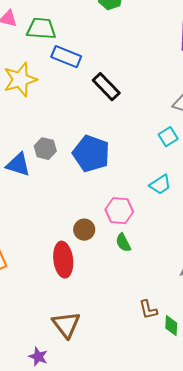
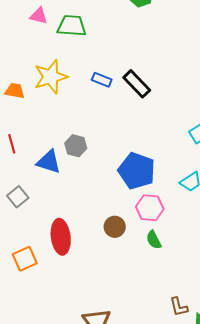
blue rectangle: (66, 57) -> (102, 80), moved, size x0.7
blue pentagon: (91, 154) -> (137, 171), moved
red ellipse: (63, 260) -> (61, 237), moved

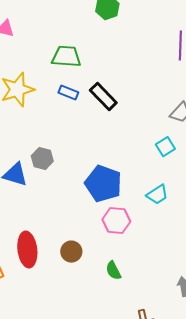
green trapezoid: (72, 26) -> (66, 57), moved
brown circle: (115, 227) -> (71, 252), moved
green semicircle: (154, 240) -> (113, 271), moved

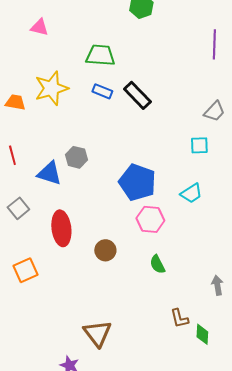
cyan square: (165, 147) -> (199, 145), turned 30
red ellipse: (27, 250) -> (61, 228), moved
green semicircle: (113, 271) -> (157, 264), moved

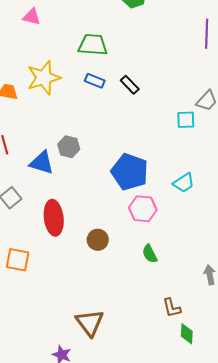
black rectangle: (137, 95) -> (130, 85), size x0.7
cyan square: (199, 145) -> (186, 120), moved
orange square: (25, 270) -> (18, 260), turned 35
green diamond: (202, 334) -> (187, 334), moved

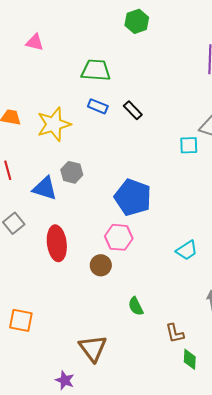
yellow star: (44, 78) -> (54, 124), moved
cyan trapezoid: (184, 183) -> (187, 250), moved
pink hexagon: (143, 209) -> (119, 237), moved
green semicircle: (150, 254) -> (136, 306), moved
orange square: (18, 260) -> (21, 320), moved

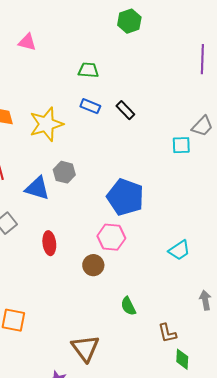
green trapezoid: (96, 70) -> (88, 70), size x0.7
red ellipse: (57, 243) -> (49, 243), size x0.7

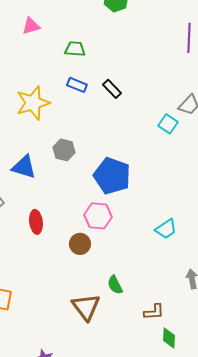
pink triangle: (27, 42) -> (31, 26), moved, turned -30
cyan square: (181, 145) -> (168, 124), turned 36
gray hexagon: (64, 172) -> (64, 150), moved
brown L-shape: (167, 333) -> (154, 312), turned -80
brown triangle: (85, 348) -> (86, 307), moved

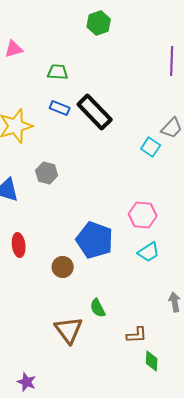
black rectangle: (112, 89) -> (95, 112), size x1.8
blue pentagon: (112, 176) -> (95, 240), moved
pink hexagon: (98, 216) -> (143, 215), moved

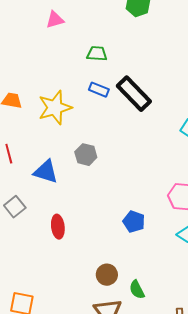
pink triangle: (14, 49) -> (55, 20), moved
blue pentagon: (95, 240) -> (134, 222), size x0.6
brown circle: (63, 267) -> (107, 275), moved

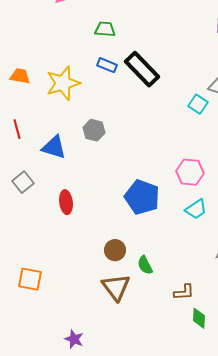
blue pentagon: (134, 222) -> (142, 197), size x1.6

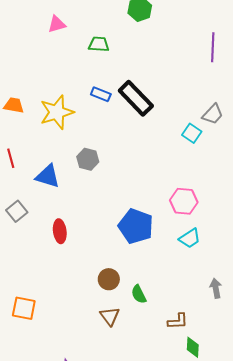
green trapezoid: (105, 29) -> (99, 44), moved
brown triangle: (116, 287) -> (110, 316), size x0.7

